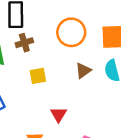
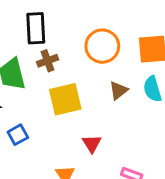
yellow square: (38, 76) -> (65, 99), size x1.6

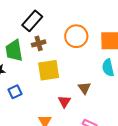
black rectangle: (36, 28) -> (32, 21), turned 40
brown triangle: (118, 90) -> (84, 88), moved, turned -32

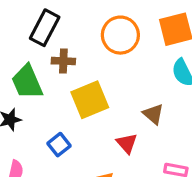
brown cross: (39, 43) -> (63, 61), turned 32
blue square: (15, 92) -> (59, 145), moved

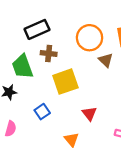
black rectangle: (45, 28) -> (37, 29), turned 35
brown triangle: (153, 114) -> (106, 60), moved

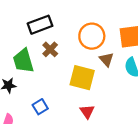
brown cross: (49, 53) -> (50, 49), turned 35
yellow square: (65, 82) -> (82, 78), moved, turned 30

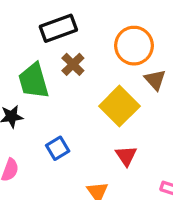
yellow square: (82, 78) -> (119, 106), turned 30

